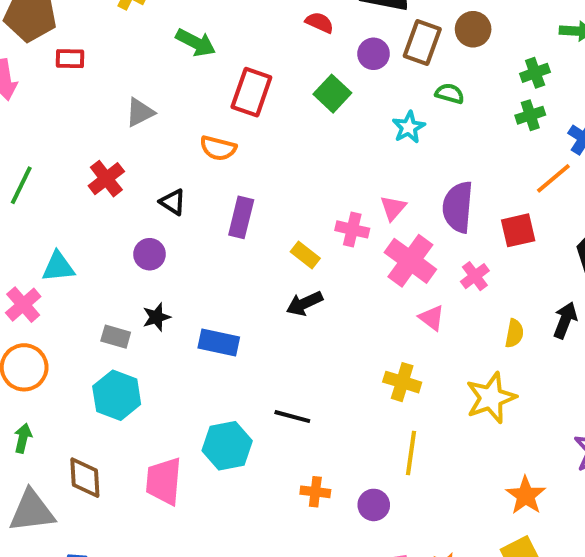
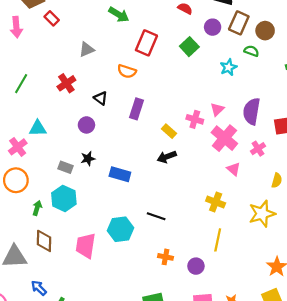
brown circle: (473, 29) -> (265, 31), moved
red rectangle: (70, 59) -> (52, 18), turned 40
green arrow: (23, 438) -> (37, 208), moved

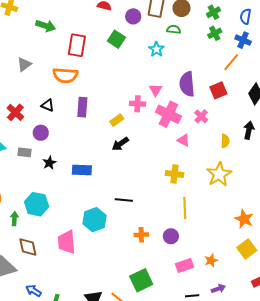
orange semicircle: (127, 71) -> (65, 75), size x1.4
red cross: (66, 83) -> (15, 112), moved
yellow rectangle: (169, 131) -> (117, 120), turned -64
gray rectangle: (66, 167) -> (25, 152), moved

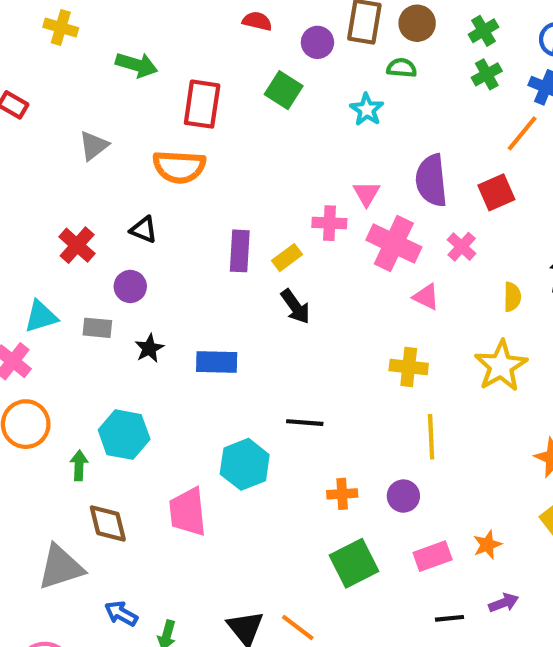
purple rectangle: (82, 107) -> (240, 251), moved
black arrow: (120, 144) -> (295, 307), turned -90
green square: (141, 280) -> (354, 563), moved

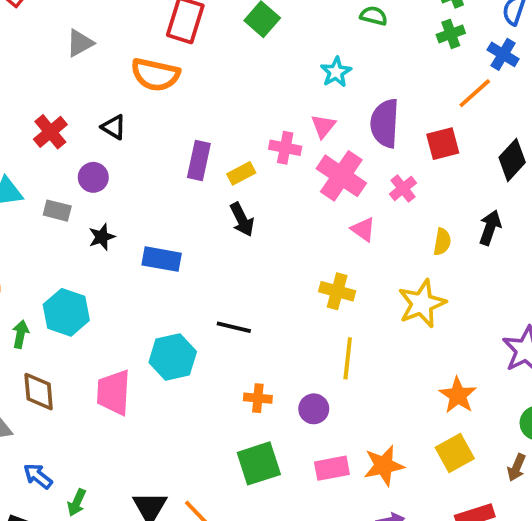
cyan star: (367, 110) -> (336, 72), moved
orange star: (487, 545) -> (384, 466), size x1.5

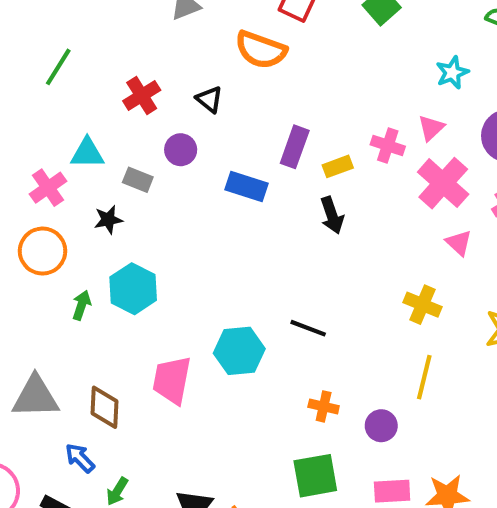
black star: (102, 237) -> (108, 220), moved
blue rectangle: (162, 259) -> (247, 187), moved
brown diamond: (39, 392) -> (104, 407), moved

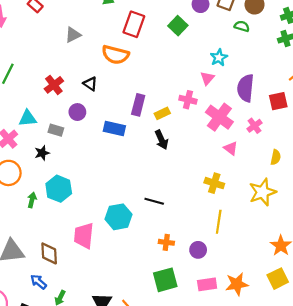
pink triangle: (431, 128) -> (207, 78), moved

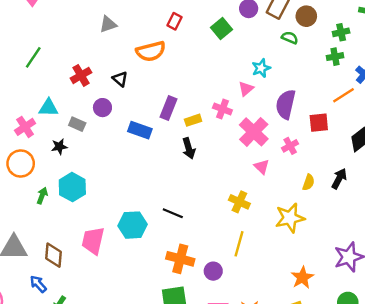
red rectangle: (134, 24) -> (175, 21), size x0.6
orange semicircle: (115, 55) -> (151, 51), turned -36
orange cross: (166, 242) -> (180, 259), size x1.6

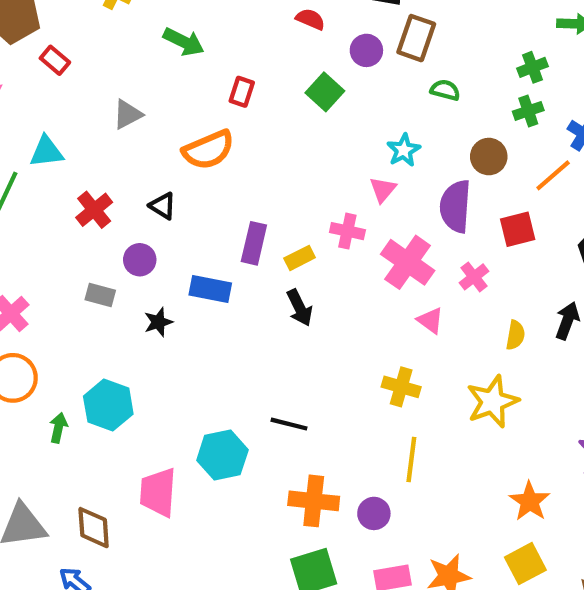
brown circle: (306, 16) -> (489, 157), moved
cyan triangle: (48, 108) -> (46, 152), moved
black star: (59, 147) -> (158, 322), moved

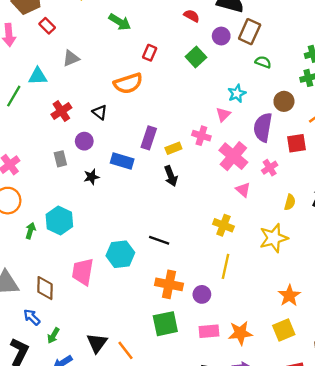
gray triangle: (128, 114) -> (71, 58), moved
gray rectangle: (100, 295) -> (60, 159), turned 56

